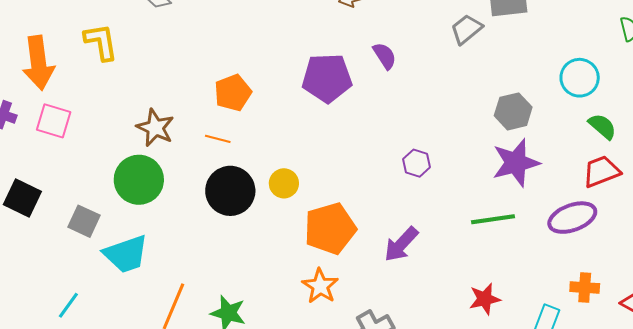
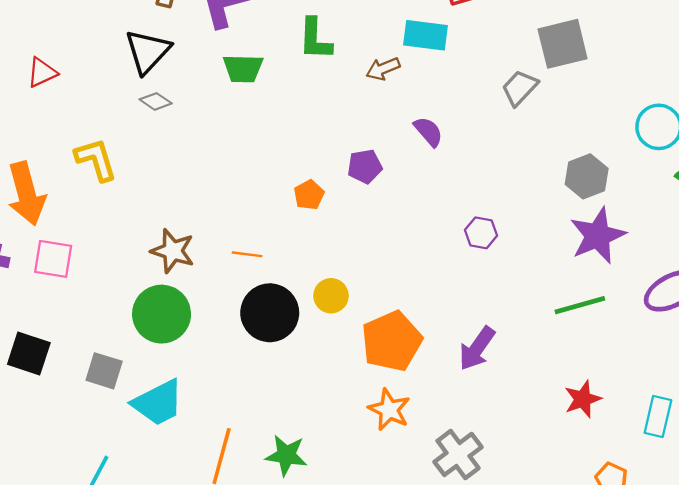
purple pentagon: (327, 78) -> (365, 166), size x0.6
orange pentagon: (233, 93) -> (309, 195), moved, size x0.7
purple hexagon: (417, 163) -> (481, 233), moved

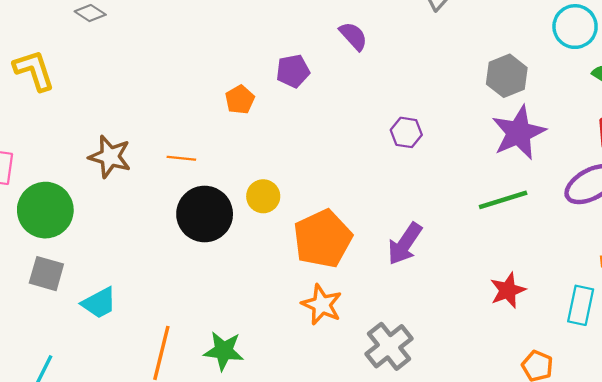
green circle: (162, 314) -> (45, 210), moved
cyan trapezoid: (158, 403) -> (99, 303), size x0.7

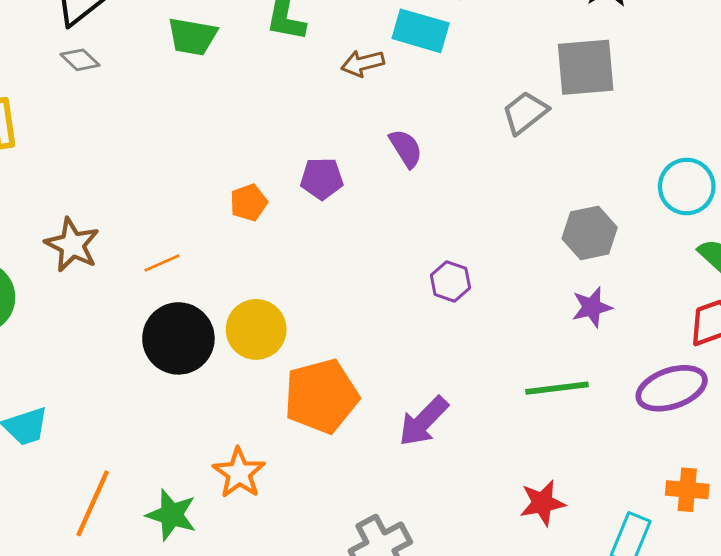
purple star: (519, 133) -> (592, 307), size x0.6
orange line: (181, 158) -> (162, 263), turned -40
yellow circle: (263, 196) -> (256, 329), size x1.4
orange star: (322, 305) -> (239, 473), moved

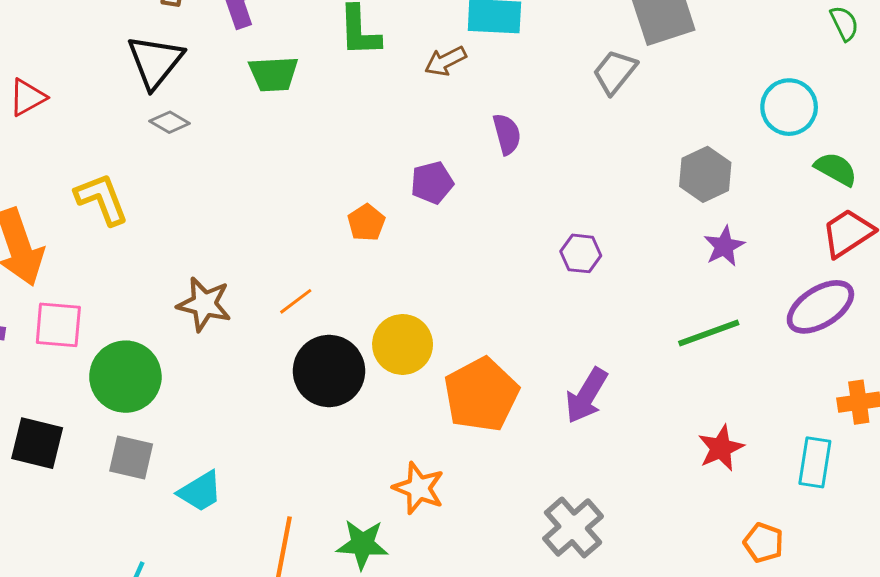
purple semicircle: (406, 148) -> (507, 134), turned 30

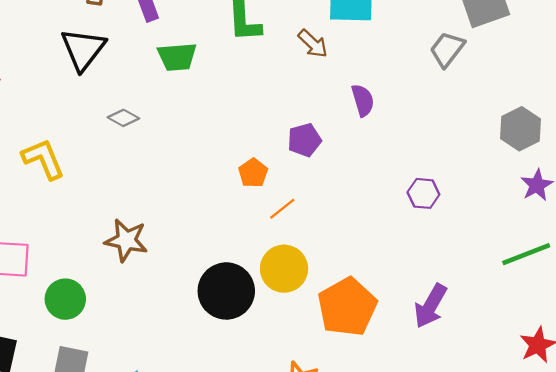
brown arrow: (445, 61) -> (313, 44), turned -108
gray diamond: (170, 122) -> (123, 118), moved
orange line: (296, 301) -> (282, 209), moved
green circle: (125, 377) -> (65, 299), size x0.7

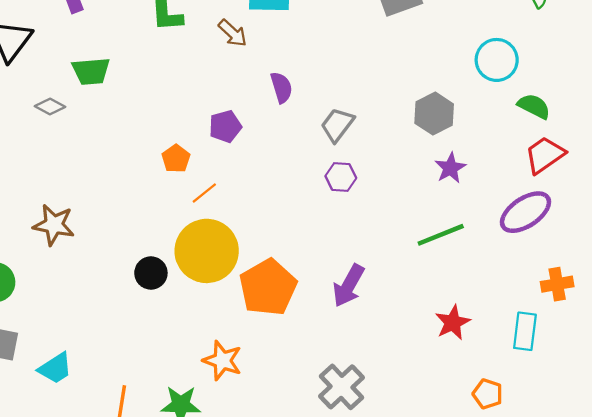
gray trapezoid: (447, 49) -> (337, 125), moved
green trapezoid: (177, 57) -> (91, 71), moved
yellow circle: (284, 269) -> (207, 251), size x1.4
black circle: (226, 291) -> (151, 273), size x0.6

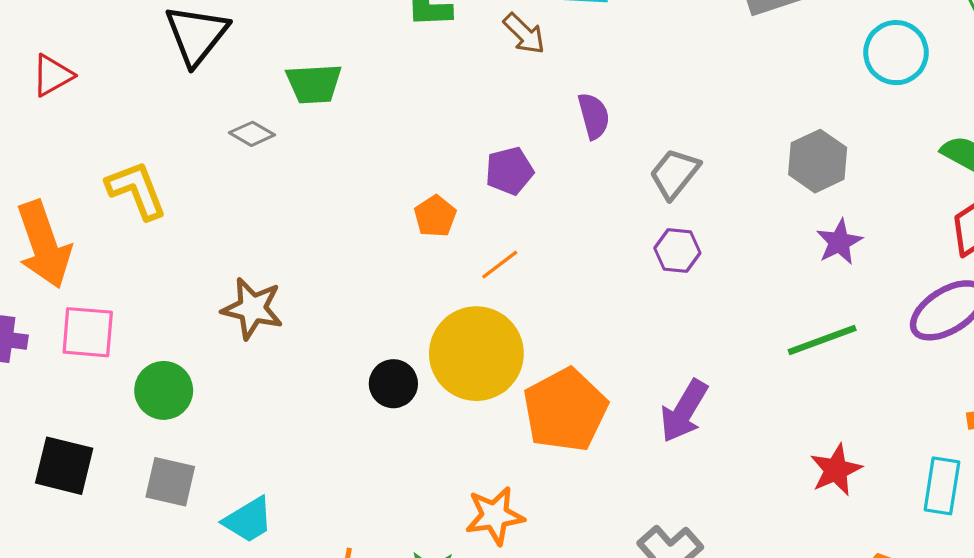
cyan circle: (497, 60) -> (896, 53), moved
orange line: (204, 193) -> (500, 265), moved
orange star: (222, 360) -> (495, 516), turned -30

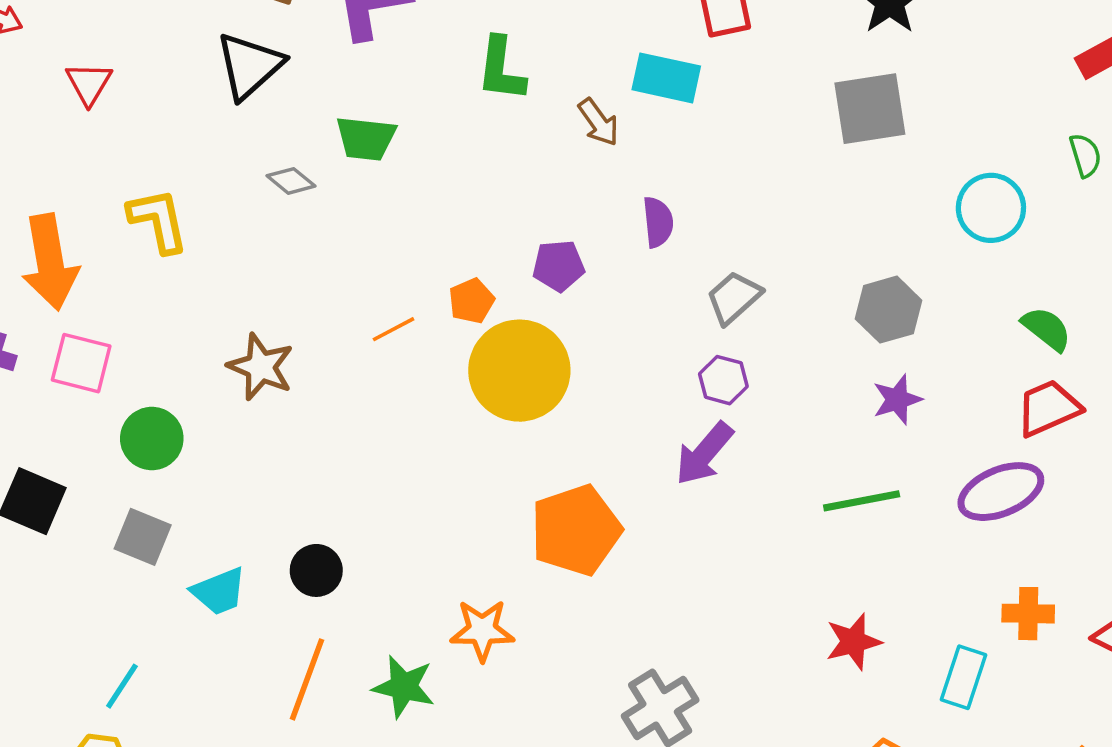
red triangle: (52, 75) -> (89, 83), turned -39
orange line: (500, 265) -> (393, 329), moved
yellow circle: (476, 354) -> (519, 371), moved
black circle: (393, 384) -> (316, 570), moved
purple arrow: (684, 411) -> (704, 454), moved

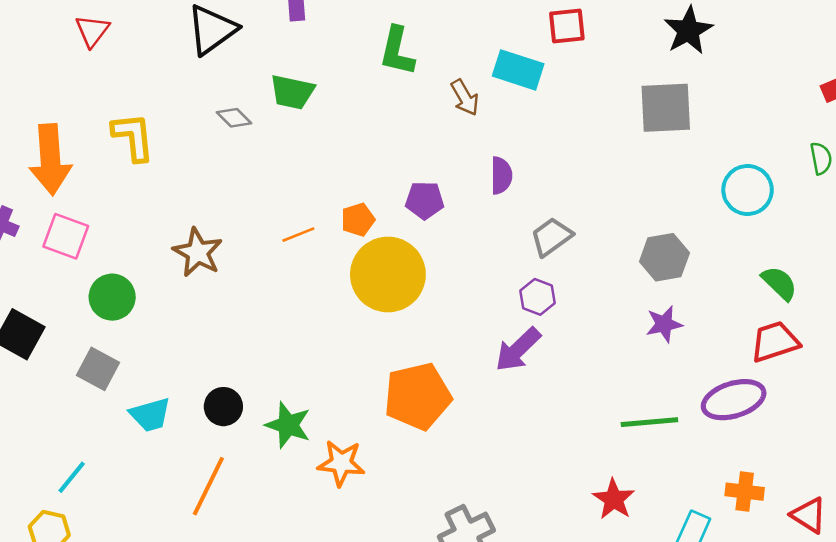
green line: (862, 501) -> (649, 422), moved
red star: (853, 642) -> (614, 499), turned -30
green star: (404, 687) -> (288, 425), moved

